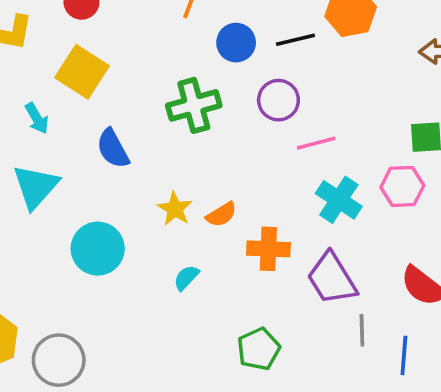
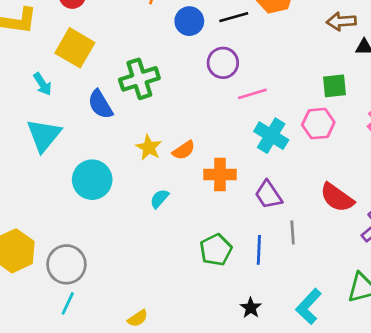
green cross: (194, 105) -> (139, 79), moved
purple trapezoid: (332, 279) -> (268, 195), size x0.7
blue line: (404, 355) -> (259, 250), moved

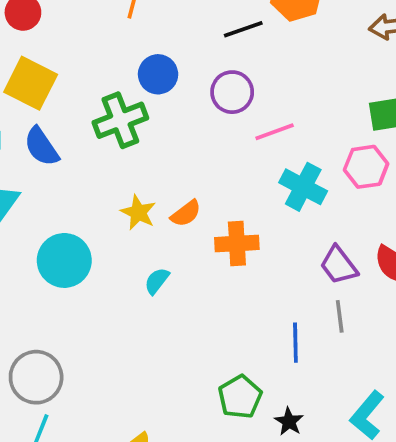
blue circle: (189, 21) -> (158, 74), moved
blue semicircle: (100, 104) -> (41, 147), moved
purple trapezoid: (268, 195) -> (339, 265), moved
green pentagon: (216, 250) -> (240, 397), moved

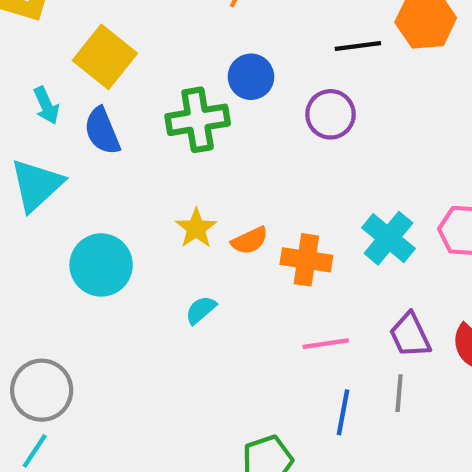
pink line: (275, 132) -> (326, 344), moved
orange cross: (237, 243) -> (306, 260), moved

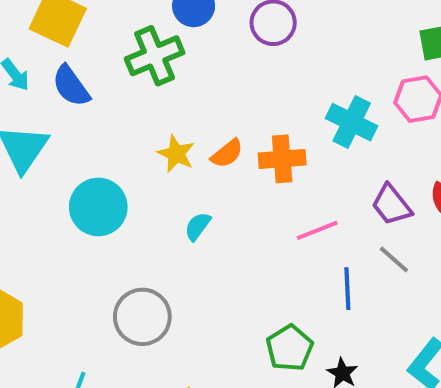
gray circle: (42, 390) -> (142, 317), moved
gray line: (399, 393) -> (394, 259), turned -40

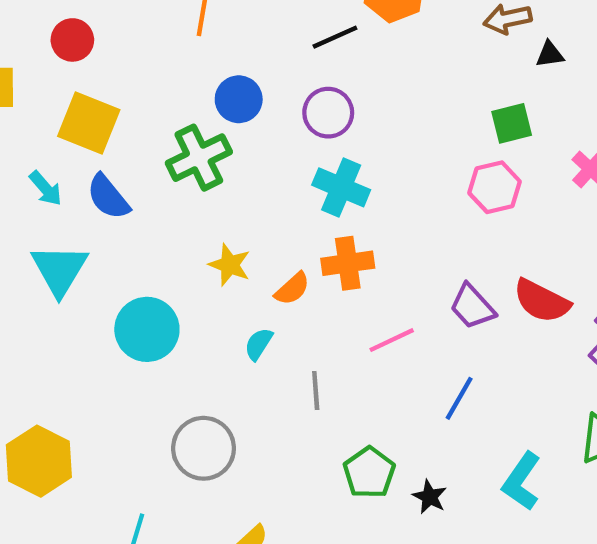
cyan cross: (352, 122) -> (341, 187), moved
orange semicircle: (227, 154) -> (292, 289), moved
gray line: (394, 259) -> (316, 391), moved, turned 48
blue line: (347, 289) -> (459, 398), moved, turned 36

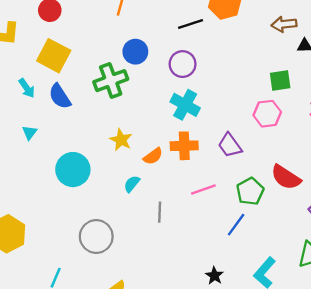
cyan triangle: (59, 270) -> (30, 132), size x0.5
purple trapezoid: (472, 307) -> (230, 145), moved
green pentagon: (369, 473) -> (250, 191), moved

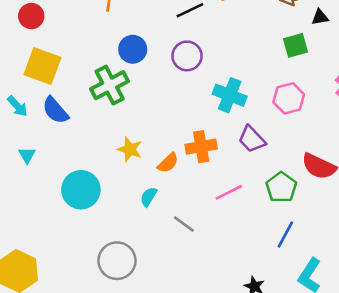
green square: (280, 80) -> (296, 45), moved
cyan cross: (185, 105) -> (230, 95), moved
gray line: (160, 212) -> (184, 224), turned -48
blue line: (236, 225) -> (285, 235), moved

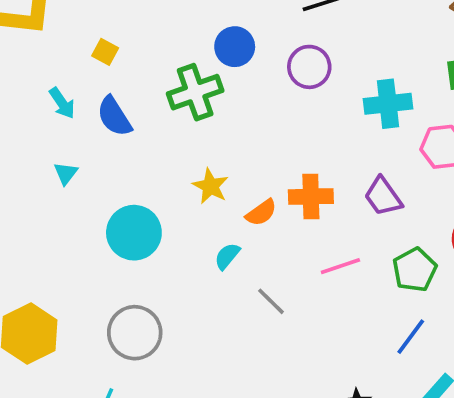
yellow square: (42, 66) -> (105, 52), size x0.5
cyan cross: (230, 95) -> (388, 104), moved, turned -36
gray circle: (117, 261) -> (135, 333), moved

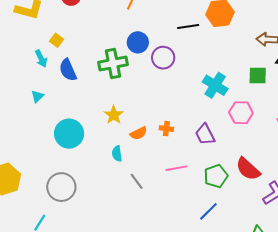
yellow square: (105, 52) -> (56, 40), moved
purple circle: (309, 67) -> (163, 58), moved
cyan cross: (388, 104) -> (215, 85), turned 30
orange cross: (311, 197) -> (166, 129), size x0.6
cyan semicircle: (227, 256) -> (117, 154), turned -56

